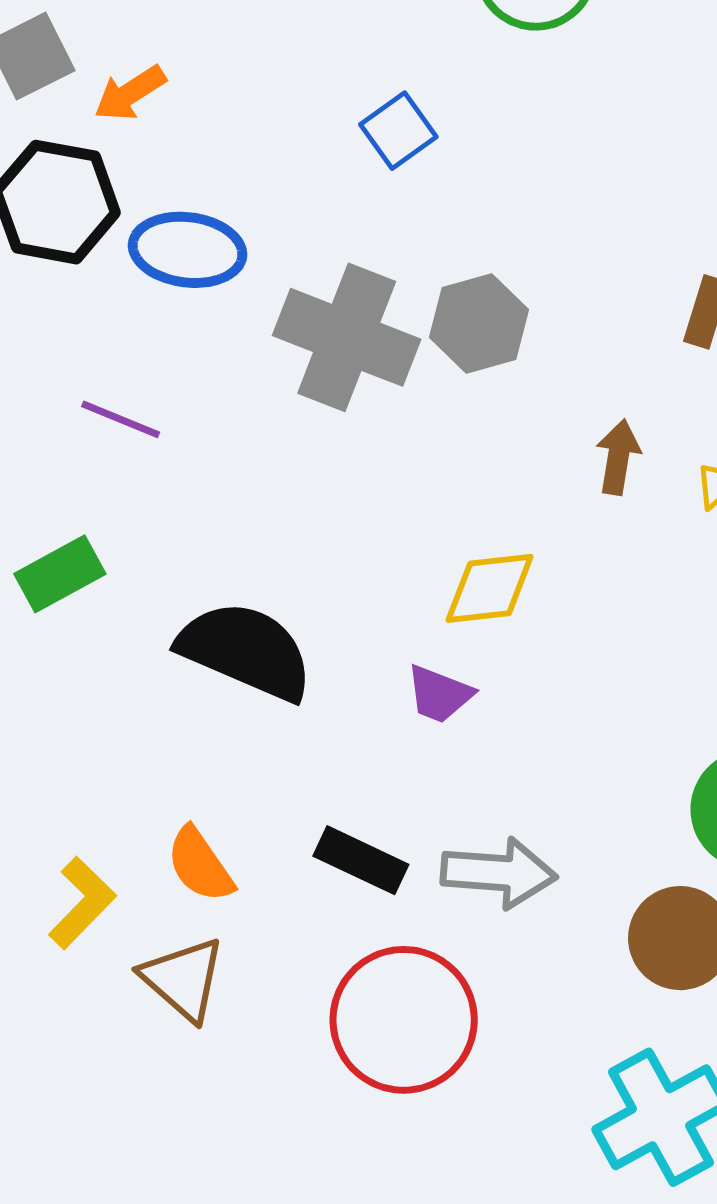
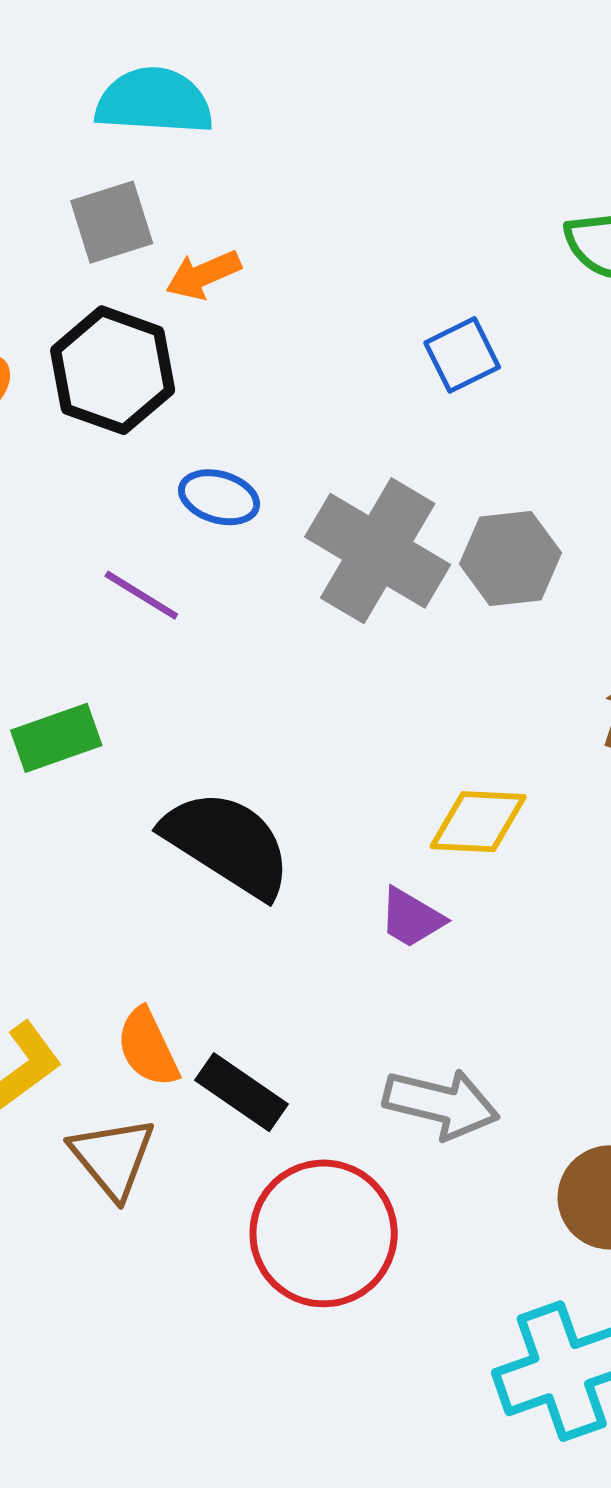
blue ellipse: (188, 250) -> (219, 497), moved, size x0.7
black rectangle: (361, 860) -> (241, 1092), moved

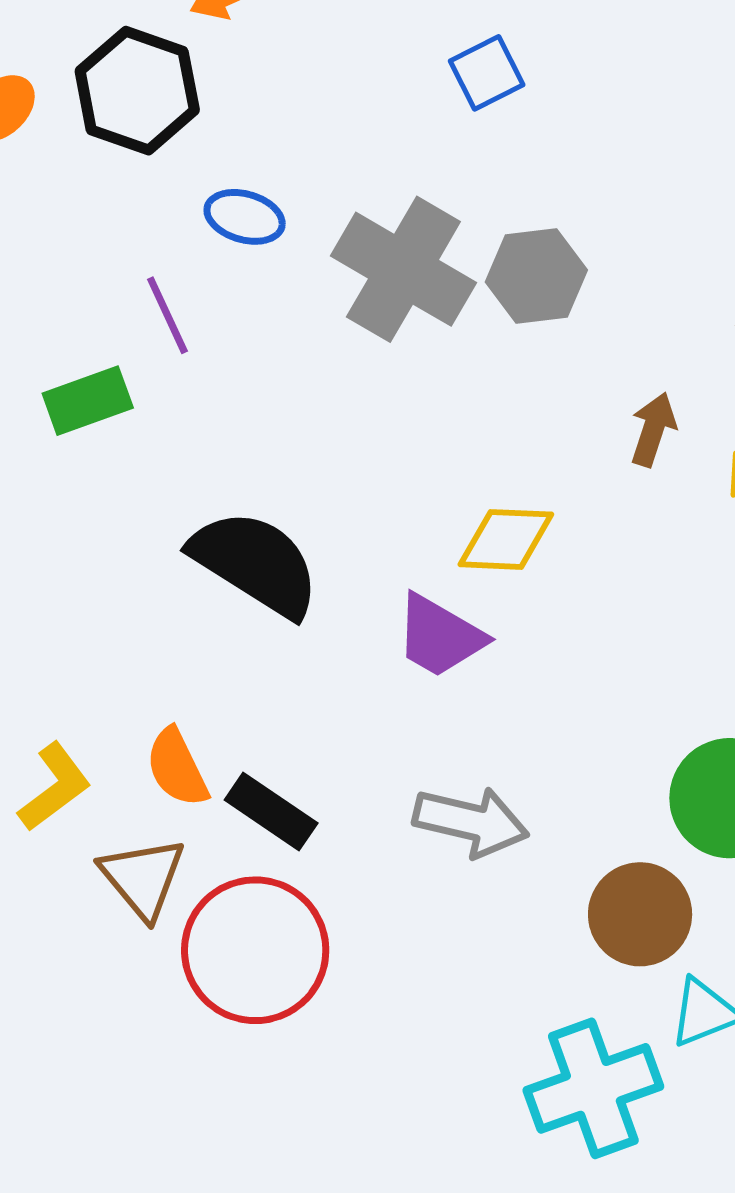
purple line: (141, 595) -> (167, 315), turned 34
green rectangle: (56, 738) -> (88, 401), moved
purple trapezoid: (411, 918) -> (440, 636), size x1.4
red circle: (324, 1233) -> (255, 950), moved

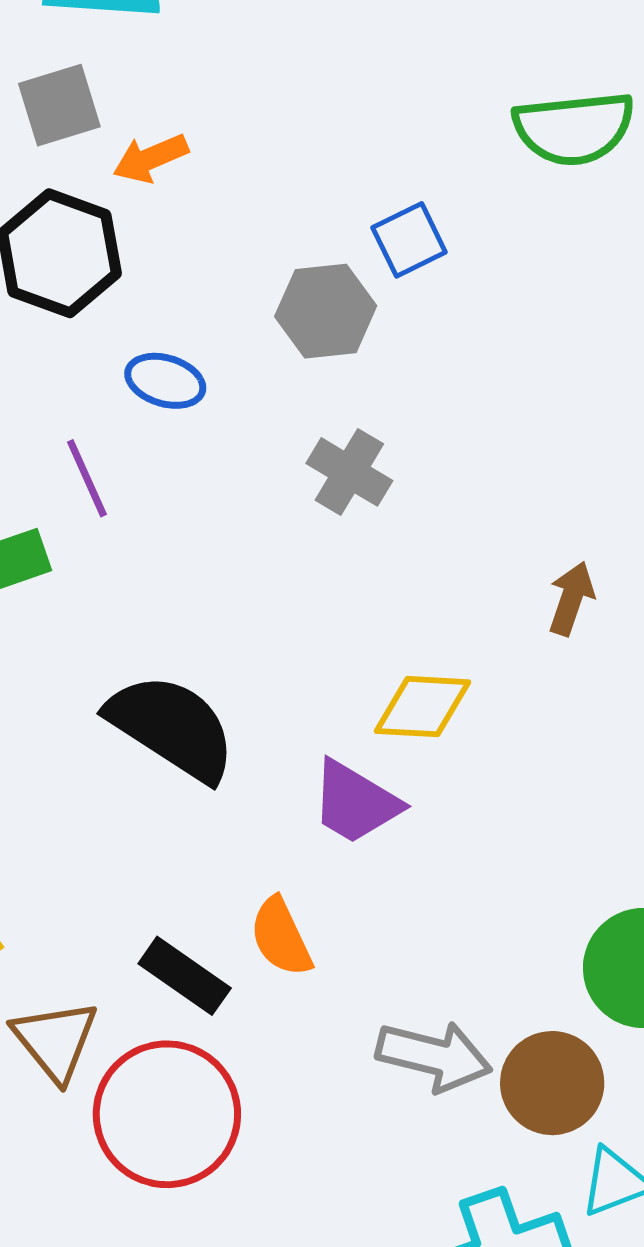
gray cross: (403, 269) -> (349, 472), moved, size x0.6
gray hexagon: (536, 276) -> (326, 311), moved
orange semicircle: (177, 768) -> (281, 937), moved
gray arrow: (471, 822) -> (434, 1056), moved

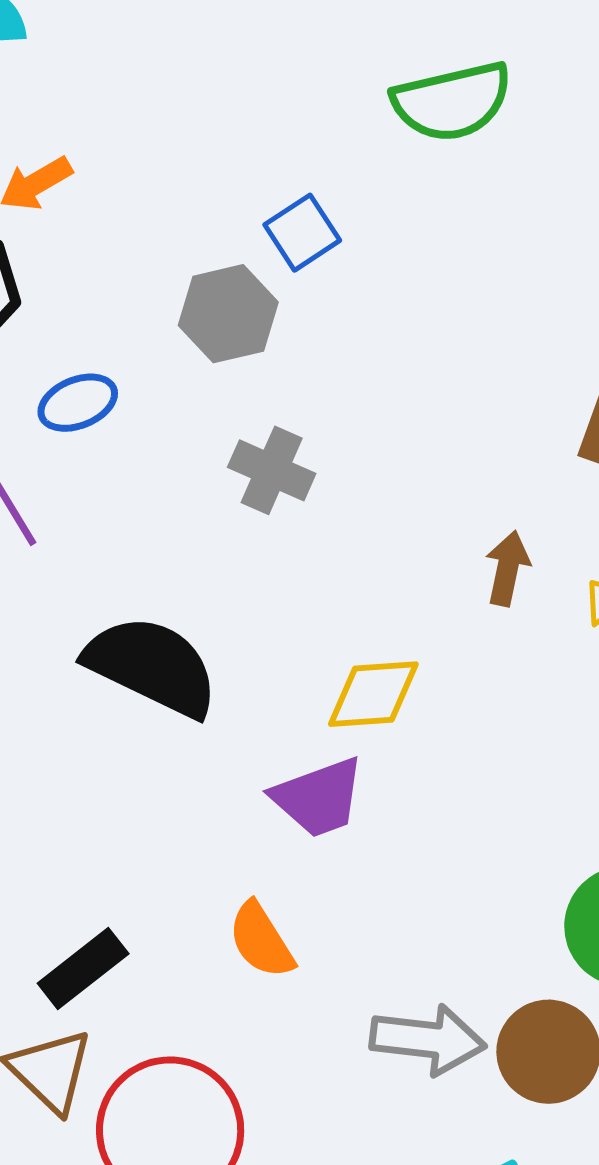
blue ellipse: (165, 381) -> (78, 403), turned -32
black semicircle: (172, 727) -> (152, 666), moved
purple trapezoid: (355, 802) -> (318, 797), turned -44
black rectangle: (185, 976) -> (83, 969), moved, turned -66

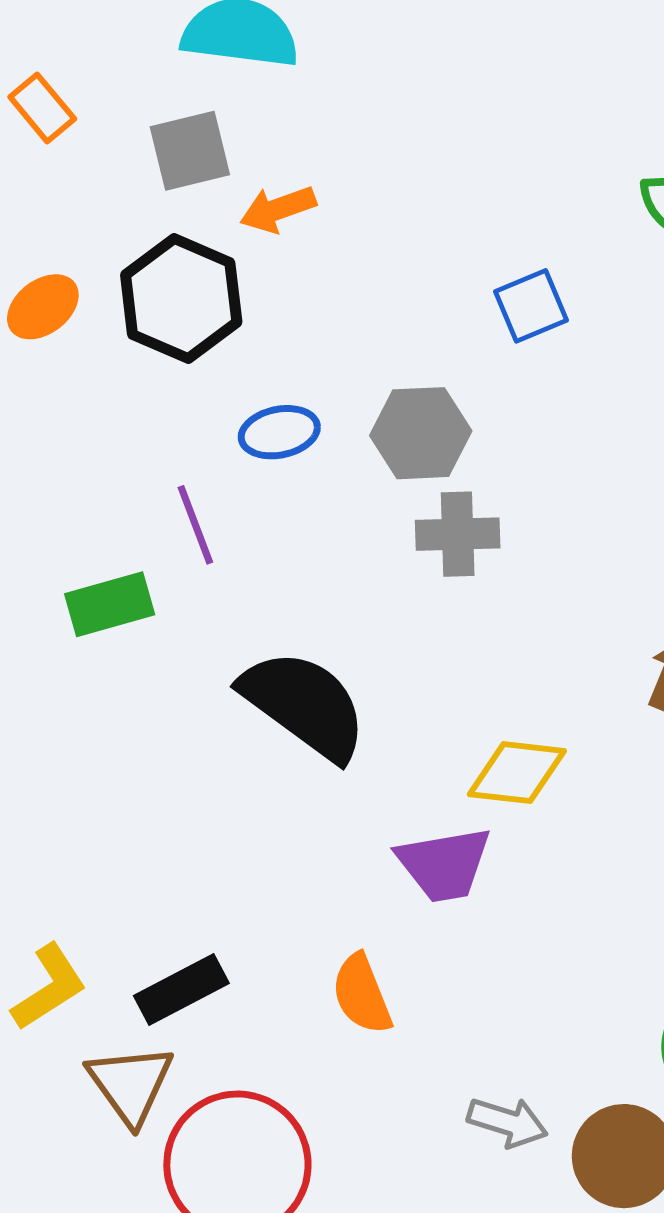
gray hexagon: (228, 314) -> (421, 433), moved
gray cross: (272, 470) -> (458, 534), turned -36
gray arrow: (428, 1040) -> (508, 1122), size x0.7

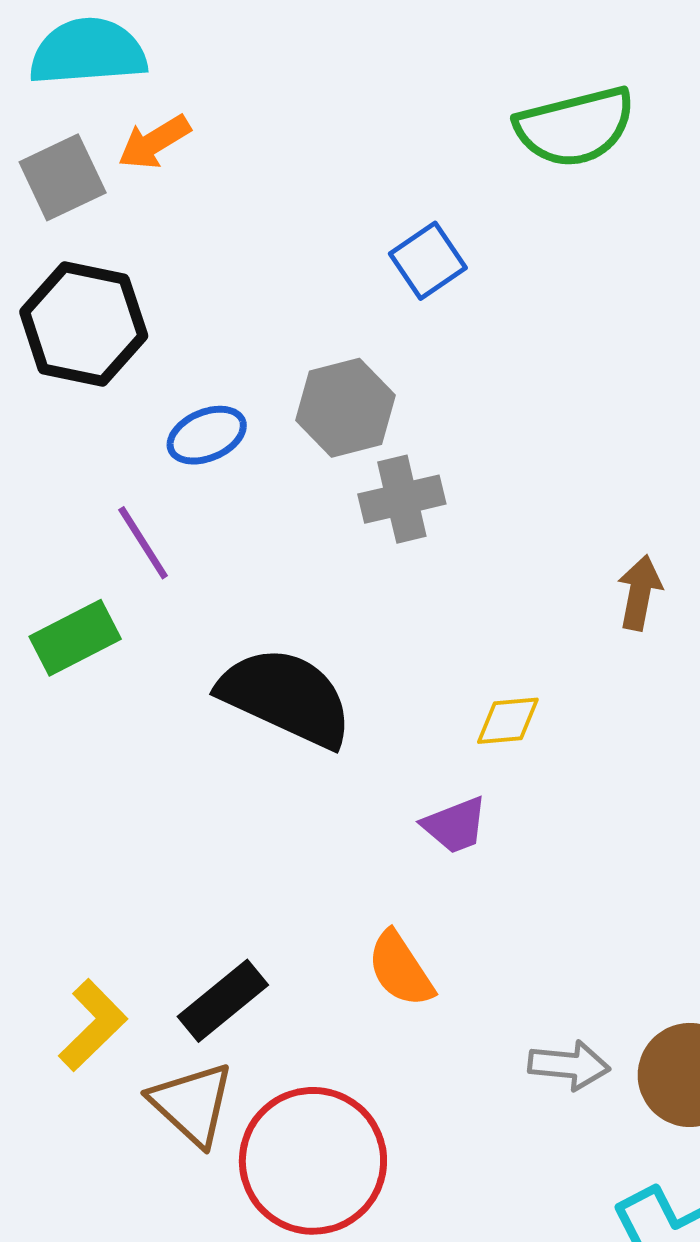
orange arrow: (278, 209) -> (154, 142), moved
yellow diamond: (517, 773) -> (508, 721), size x0.7
purple trapezoid: (444, 864) -> (455, 825), size x0.7

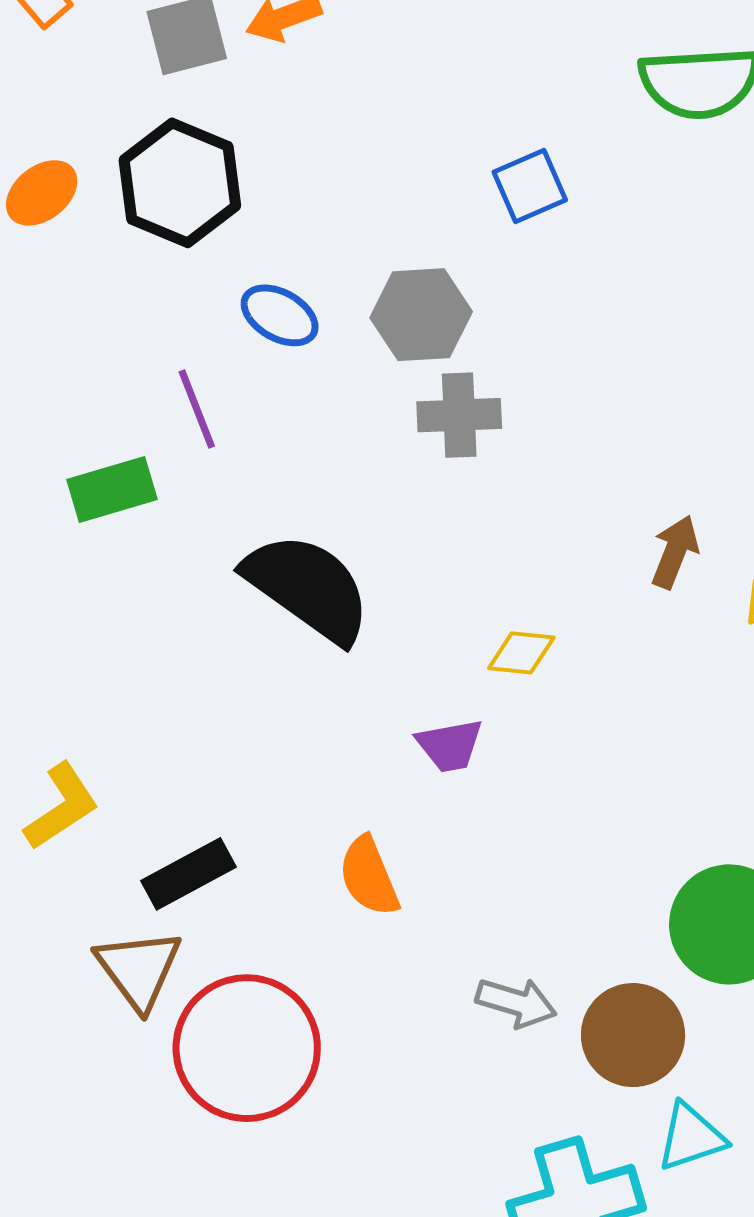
blue ellipse: (207, 435) -> (280, 315), turned 42
yellow L-shape: (93, 1025) -> (61, 806), moved

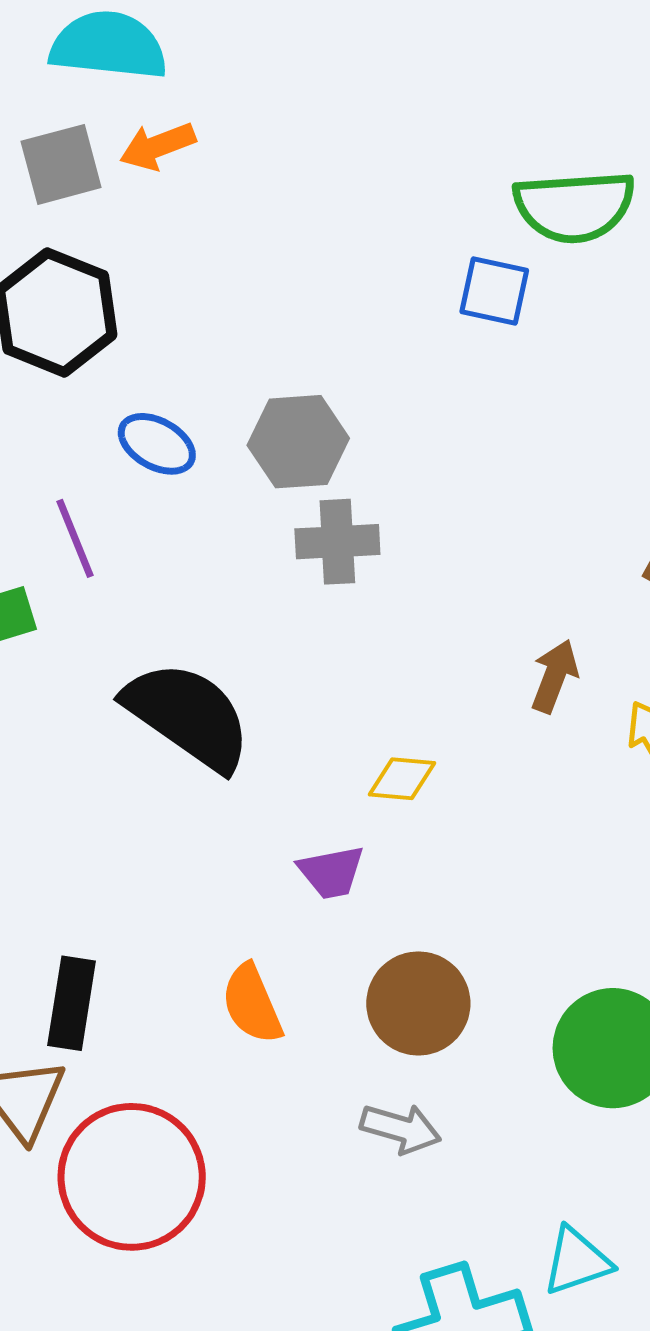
blue square: (530, 186) -> (494, 291), moved, turned 36
black rectangle: (188, 874) -> (72, 1003), turned -52
brown circle: (633, 1035) -> (418, 1003), moved

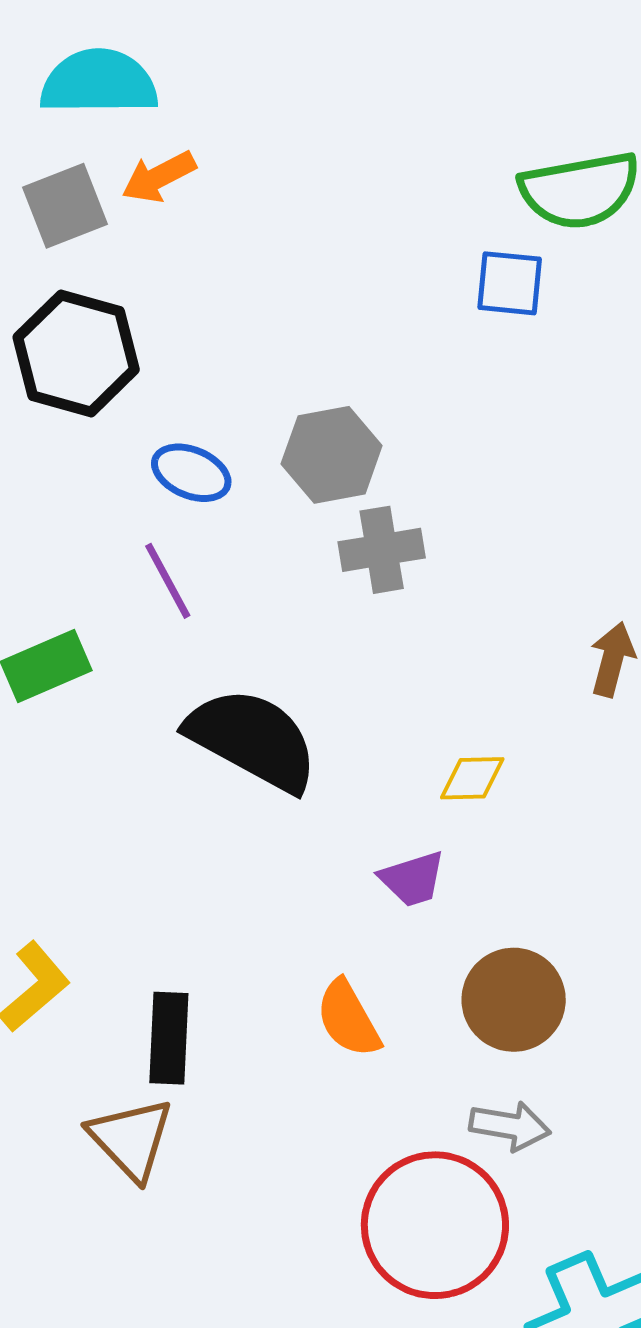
purple line: (75, 538) -> (168, 581), moved
red circle: (132, 1177) -> (435, 1225), moved

